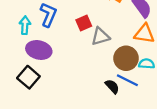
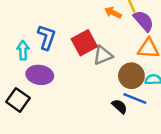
red square: (84, 23) -> (84, 43), size x1.5
black square: (28, 77) -> (18, 100), moved

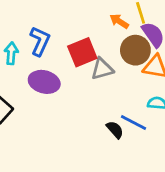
purple ellipse: (40, 75) -> (44, 82), moved
brown circle: (131, 76) -> (135, 50), moved

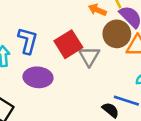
gray triangle: (102, 69) -> (89, 56), turned -35

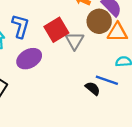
purple ellipse: (38, 77) -> (29, 59), turned -35

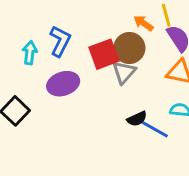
brown circle: (99, 21) -> (129, 48), moved
black semicircle: (93, 88) -> (137, 119), moved, turned 105

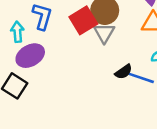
purple ellipse: (63, 84) -> (30, 56), moved

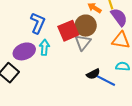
cyan arrow: (17, 32) -> (44, 47), moved

